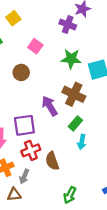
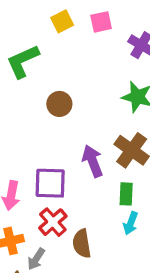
pink square: (35, 46) -> (101, 22), moved, turned 32
green rectangle: (75, 123) -> (126, 194), turned -48
red cross: (31, 150) -> (53, 222), turned -30

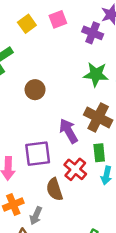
red cross: (53, 222) -> (75, 169), moved
brown semicircle: (82, 244) -> (54, 189), moved

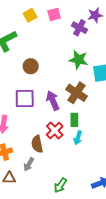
purple square: (38, 154) -> (25, 98), moved
gray arrow: (36, 216) -> (29, 164), moved

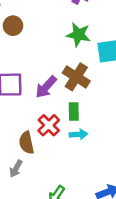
brown circle: (31, 66) -> (13, 26), moved
purple arrow: (53, 101) -> (46, 87), turned -114
cyan arrow: (78, 138) -> (78, 134), turned -112

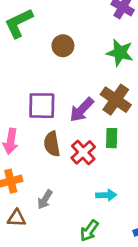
brown circle: (13, 26) -> (63, 46), moved
cyan arrow: (78, 134) -> (106, 195), moved
brown semicircle: (26, 143) -> (52, 144), moved

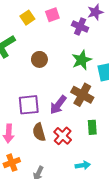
green star: (120, 53) -> (82, 60), turned -30
green rectangle: (112, 138) -> (92, 127), moved

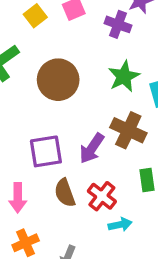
brown circle: (39, 59) -> (58, 80), size x1.6
cyan arrow: (83, 165) -> (120, 224), moved

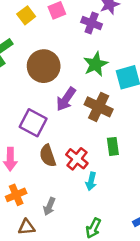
purple arrow: (92, 148) -> (66, 99), moved
purple square: (46, 151) -> (33, 123), turned 36
cyan arrow: (120, 224) -> (91, 181), turned 114

